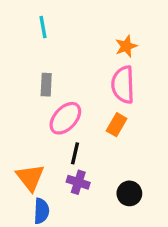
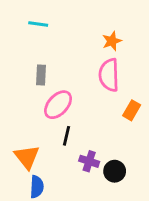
cyan line: (43, 27) -> (38, 24), turned -72
orange rectangle: (117, 125) -> (132, 110), moved
purple cross: (78, 182) -> (89, 161), moved

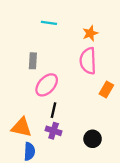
cyan line: (38, 24) -> (49, 23), moved
orange triangle: (27, 157) -> (21, 127), turned -40
purple cross: (89, 161) -> (54, 131), moved

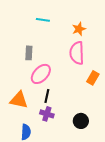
orange triangle: (21, 127) -> (19, 100), moved

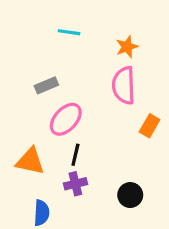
gray rectangle: (29, 53) -> (46, 85), turned 64
purple cross: (47, 114) -> (75, 184), turned -32

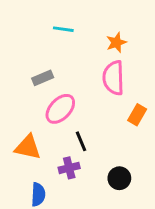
black line: (75, 155) -> (81, 141), moved, turned -36

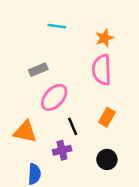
orange rectangle: (137, 115) -> (107, 117), moved

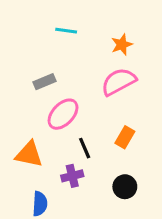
pink semicircle: (102, 70) -> (119, 82), turned 64

